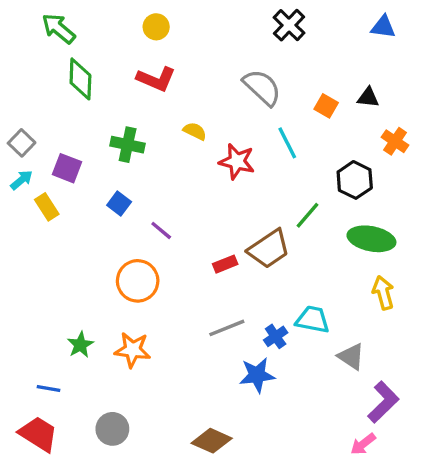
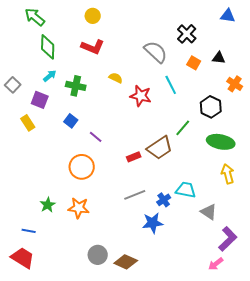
black cross: (289, 25) -> (187, 34), moved
cyan arrow: (22, 180) -> (50, 76), moved
gray circle: (112, 429) -> (98, 255), moved

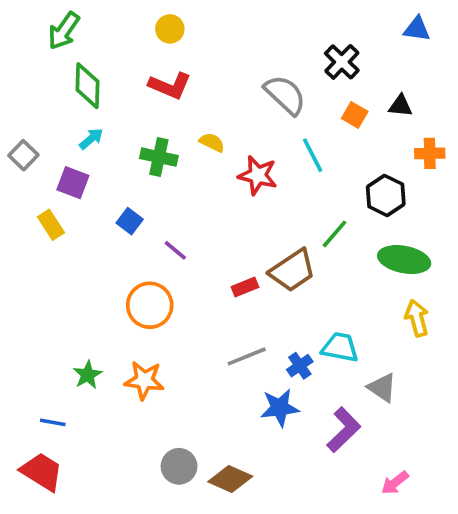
green arrow: (35, 17) -> (64, 31), turned -95
orange cross: (235, 84) -> (430, 153), turned -35
green cross: (76, 86) -> (159, 157), moved
purple L-shape: (228, 239) -> (344, 430), moved

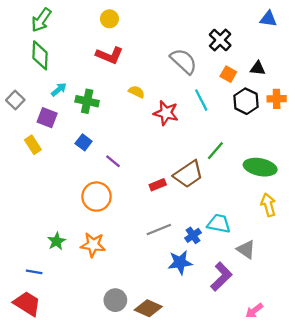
green diamond: (88, 86) -> (40, 55), moved
green cross: (159, 157) -> (87, 101), moved
black hexagon: (386, 195) -> (246, 101), moved

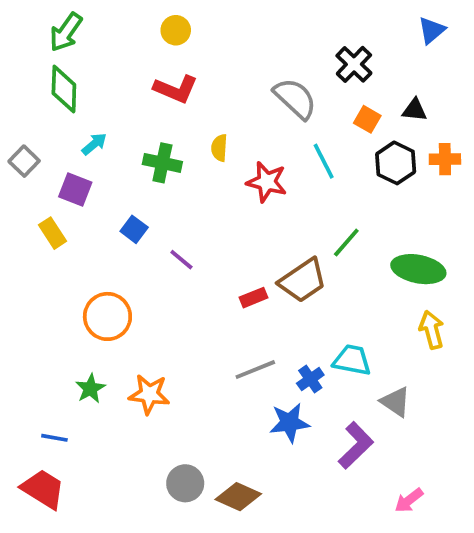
blue triangle: (268, 19) -> (432, 30), turned -48
yellow semicircle: (137, 92) -> (219, 148), turned -112
green cross: (87, 101) -> (162, 163), moved
orange circle: (97, 197) -> (107, 316), moved

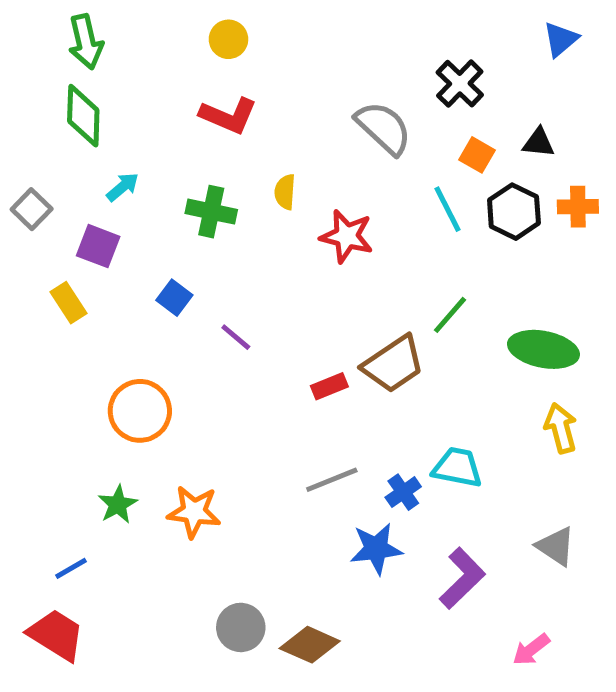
green arrow: (66, 32) -> (86, 42), turned -48
cyan line: (324, 161) -> (447, 209), moved
gray triangle: (396, 402) -> (556, 546), moved
blue line: (54, 438) -> (71, 568), turned -40

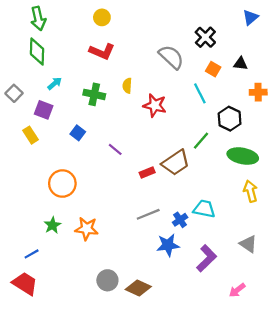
black hexagon: (514, 212) -> (230, 119), moved
purple line: (236, 337) -> (115, 149), moved

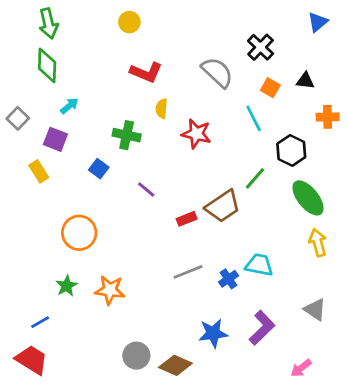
red L-shape: (102, 52) -> (146, 72), moved
green cross: (94, 94) -> (127, 135), moved
green ellipse: (243, 156) -> (308, 198), turned 40
blue star: (168, 245) -> (213, 333), moved

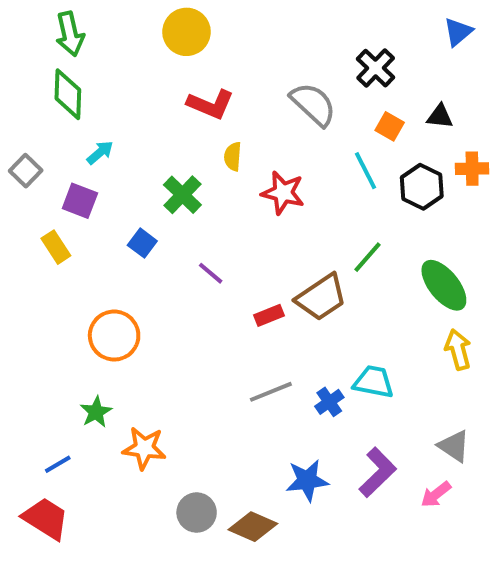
yellow circle: (129, 22) -> (187, 32), size x1.5
green cross: (127, 135) -> (182, 195), turned 32
black hexagon: (291, 150) -> (422, 187), moved
orange star: (110, 290) -> (144, 448), moved
pink arrow: (301, 368) -> (436, 494), moved

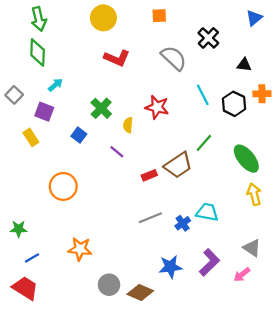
orange square: (390, 126) -> (159, 16), moved, turned -32
yellow semicircle: (233, 157) -> (128, 125), moved
green star: (96, 412) -> (19, 229), moved, turned 30

